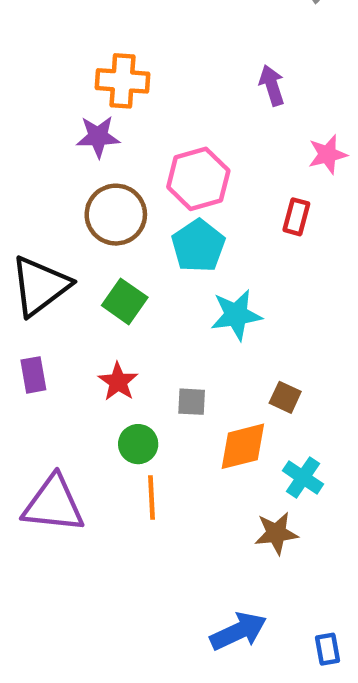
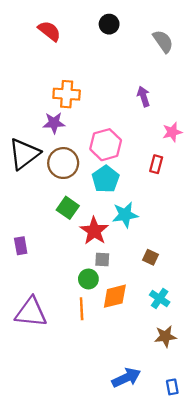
black triangle: (40, 286) -> (24, 154), moved
red star: (118, 382) -> (94, 231), moved, size x1.4
green circle: (138, 444) -> (88, 279), moved
orange diamond: (243, 446) -> (115, 296), moved
brown star: (276, 533) -> (165, 336), moved

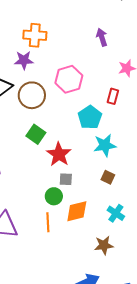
cyan pentagon: (106, 179) -> (90, 117), moved
cyan star: (125, 215) -> (105, 145), moved
brown star: (165, 336) -> (104, 245), moved

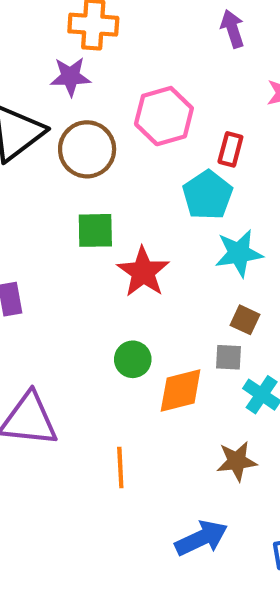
red rectangle: (113, 96) -> (230, 149), moved
green square: (36, 134) -> (95, 230), turned -36
gray square: (66, 179) -> (228, 357), moved
orange line: (48, 222) -> (120, 467), moved

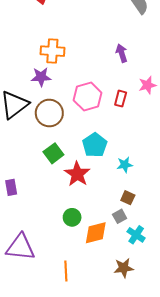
red rectangle: (230, 149) -> (121, 99), moved
cyan pentagon: (208, 195) -> (95, 145), moved
green square: (95, 230) -> (53, 153), turned -36
cyan star: (239, 253) -> (125, 165), size x0.7
gray square: (228, 357) -> (120, 216), turned -32

